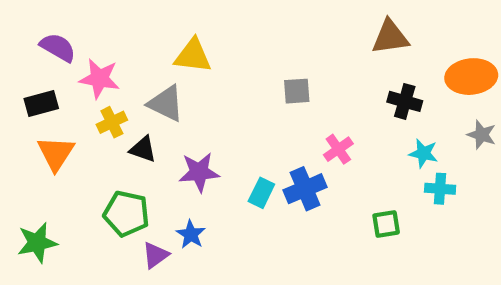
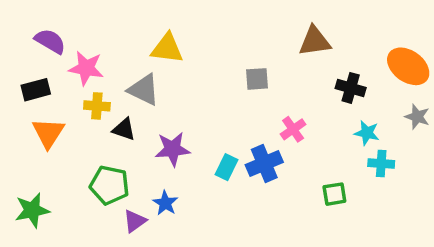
brown triangle: (390, 37) -> (315, 41), moved
orange ellipse: (471, 77) -> (408, 66), turned 42
yellow cross: (112, 122) -> (97, 106), turned 30

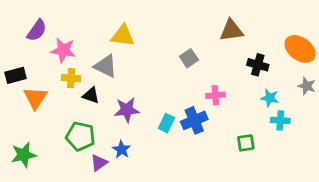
purple semicircle: (50, 41) -> (37, 30), turned 95
gray square: (257, 79) -> (189, 58), turned -30
black rectangle: (36, 90) -> (16, 75), moved
pink cross: (293, 129) -> (215, 95), turned 30

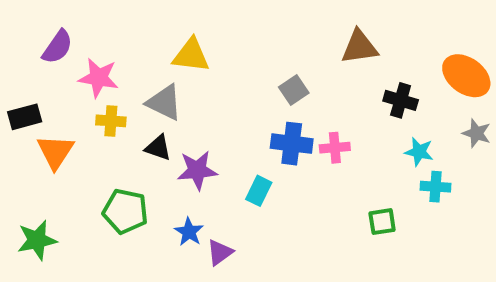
black triangle: (91, 95) -> (158, 148), moved
blue cross: (194, 120) -> (292, 144), moved, turned 30
purple triangle: (99, 163) -> (220, 252), moved

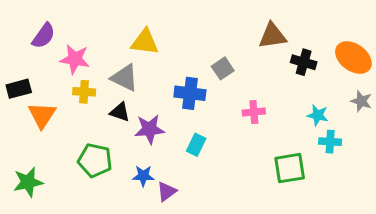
black cross: (401, 100) -> (304, 62), moved
blue cross: (292, 144) -> (190, 93), moved
green square: (382, 222) -> (290, 168), size x1.5
blue star: (189, 232) -> (143, 176), turned -30

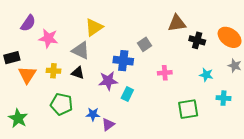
yellow triangle: (145, 42) -> (94, 27), turned -42
yellow cross: (84, 92) -> (53, 71), moved
purple star: (149, 129) -> (108, 81), moved
cyan cross: (330, 142) -> (223, 98), moved
green star: (28, 182) -> (18, 118), turned -30

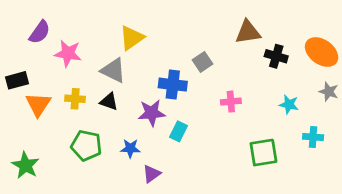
blue star: (93, 114) -> (130, 148), moved

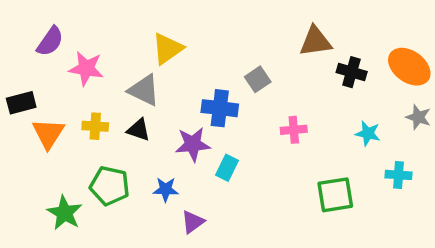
green star: (25, 165) -> (65, 213), moved

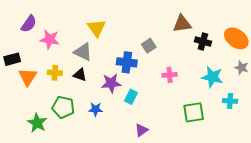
yellow triangle: (167, 49) -> (97, 28), turned -30
cyan star: (368, 133) -> (212, 77), size x1.5
purple triangle: (193, 222) -> (141, 130), moved

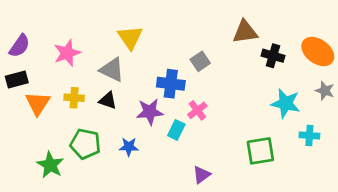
purple semicircle: (29, 24) -> (20, 46), moved
pink star: (50, 39) -> (67, 53), turned -30
pink cross: (170, 75) -> (197, 110), moved, turned -32
purple triangle: (141, 130) -> (202, 175), moved

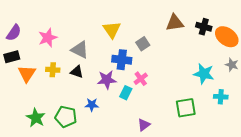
yellow triangle: (130, 38) -> (112, 30), moved
black cross: (273, 56) -> (204, 27), moved
green pentagon: (85, 144) -> (66, 117), moved

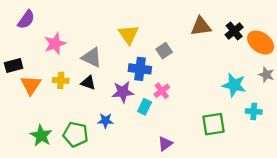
black cross: (204, 27) -> (234, 31), turned 35
purple semicircle: (14, 33) -> (26, 20), moved

